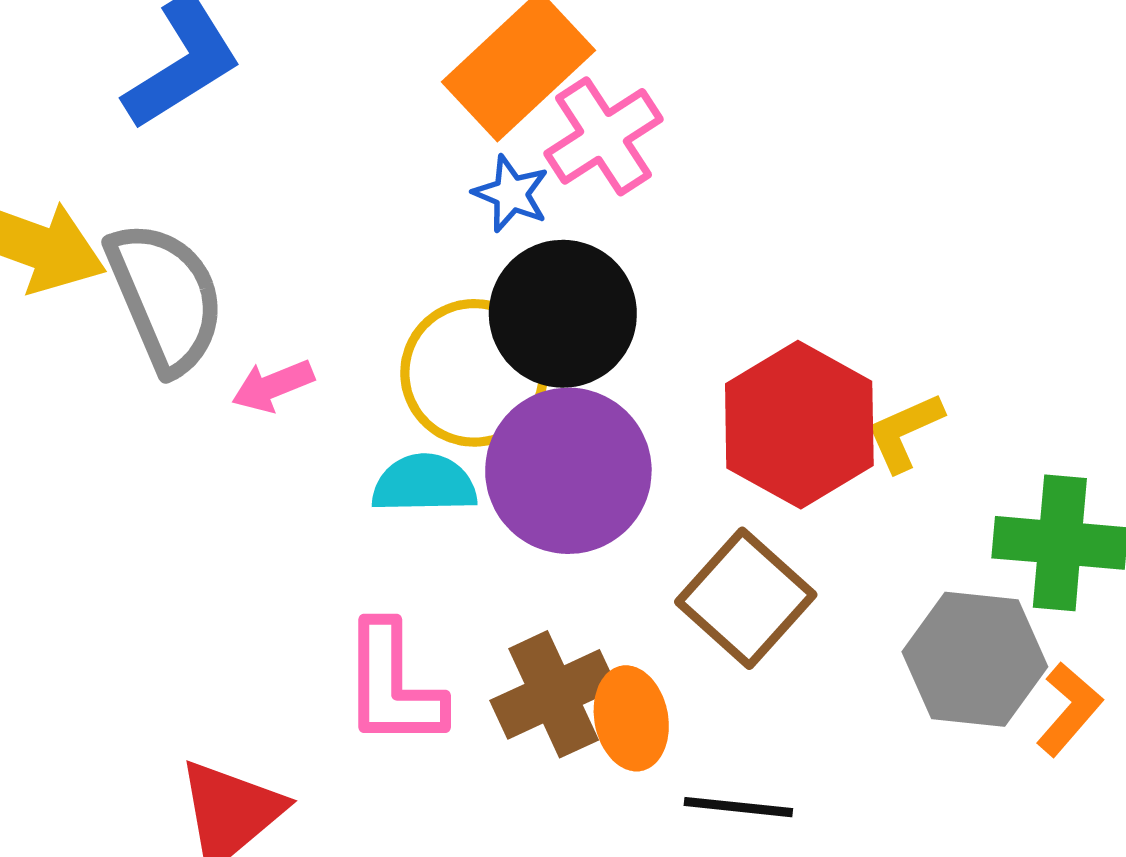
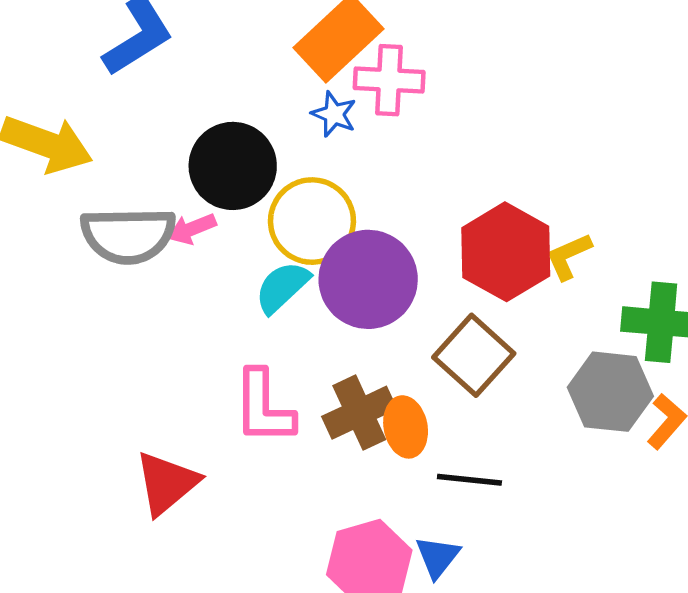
pink cross: (603, 136) -> (389, 80), turned 36
gray semicircle: (166, 297) -> (128, 235), moved, turned 112
black circle: (563, 314) -> (233, 166), moved
cyan semicircle: (424, 484) -> (282, 287), turned -42

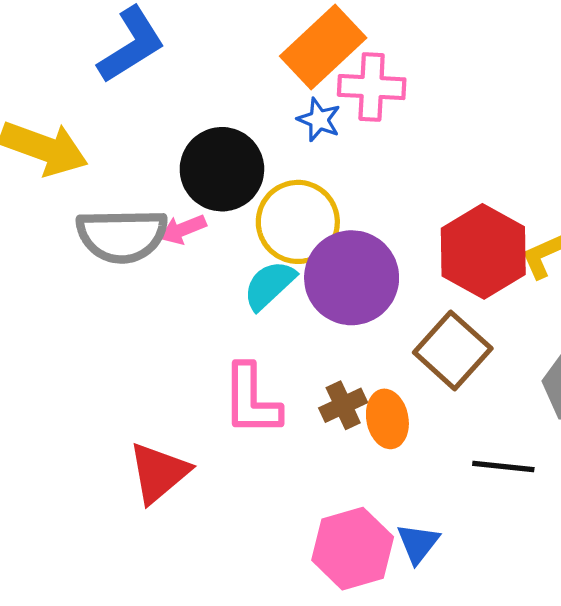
brown cross: (359, 413) -> (343, 405), size x0.7
black line: (469, 480) -> (503, 466), moved

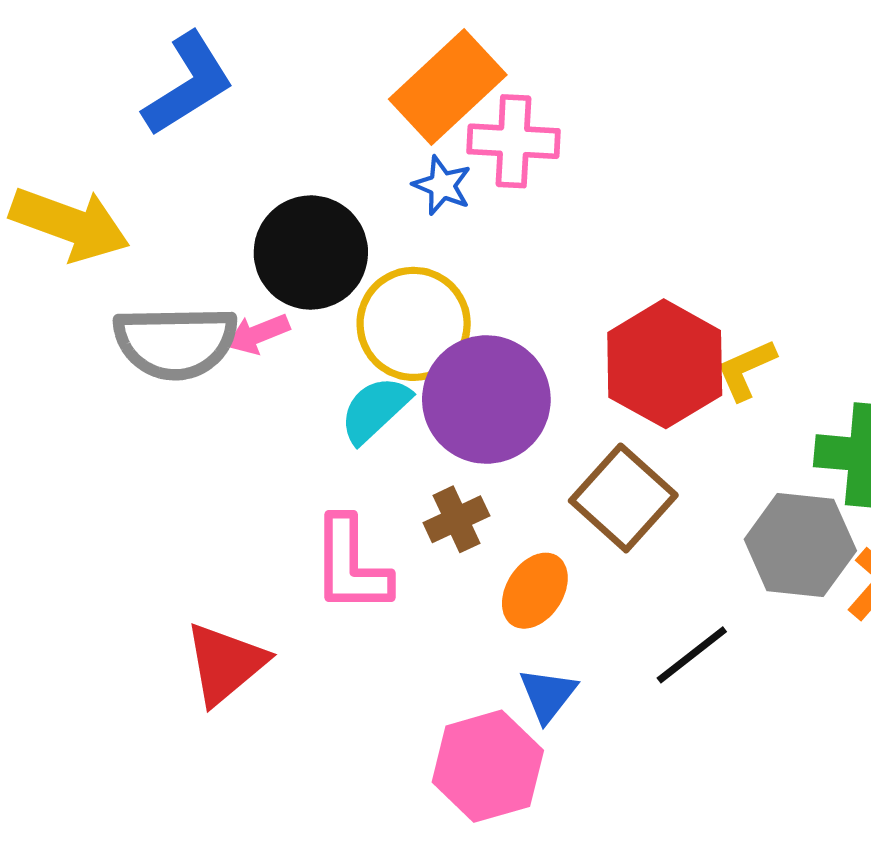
brown cross: (343, 405) -> (456, 519), moved
orange ellipse: (387, 419) -> (535, 591), turned 44
black line: (503, 466) -> (692, 655), turned -44
blue triangle: (418, 543) -> (548, 695), moved

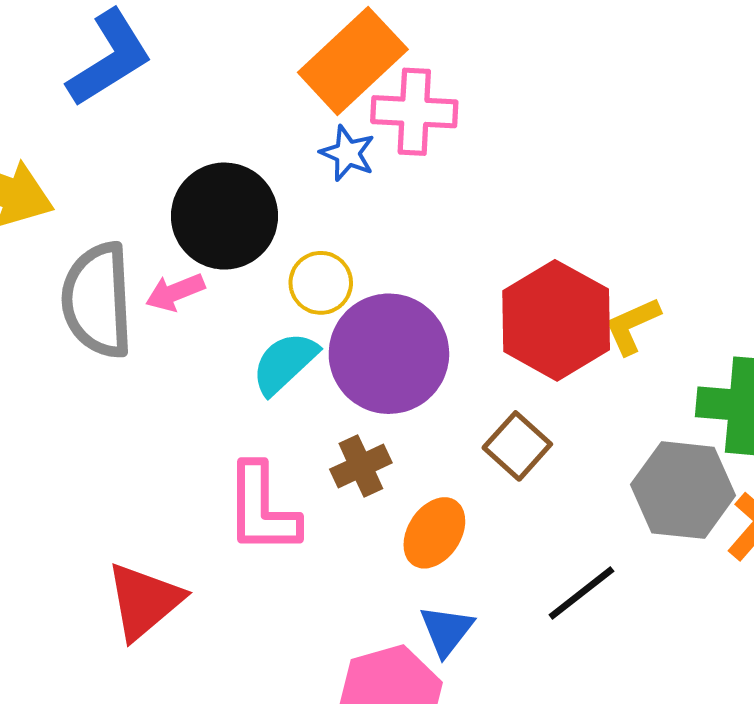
yellow circle: (414, 324) -> (321, 283), size x0.6
gray semicircle: (175, 342) -> (97, 300), turned 88
brown square: (623, 498) -> (517, 446), size x0.7

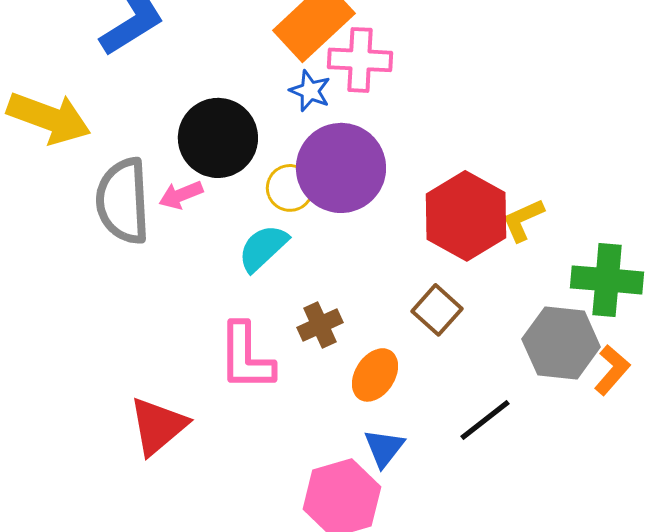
purple circle: (389, 354) -> (341, 168), moved

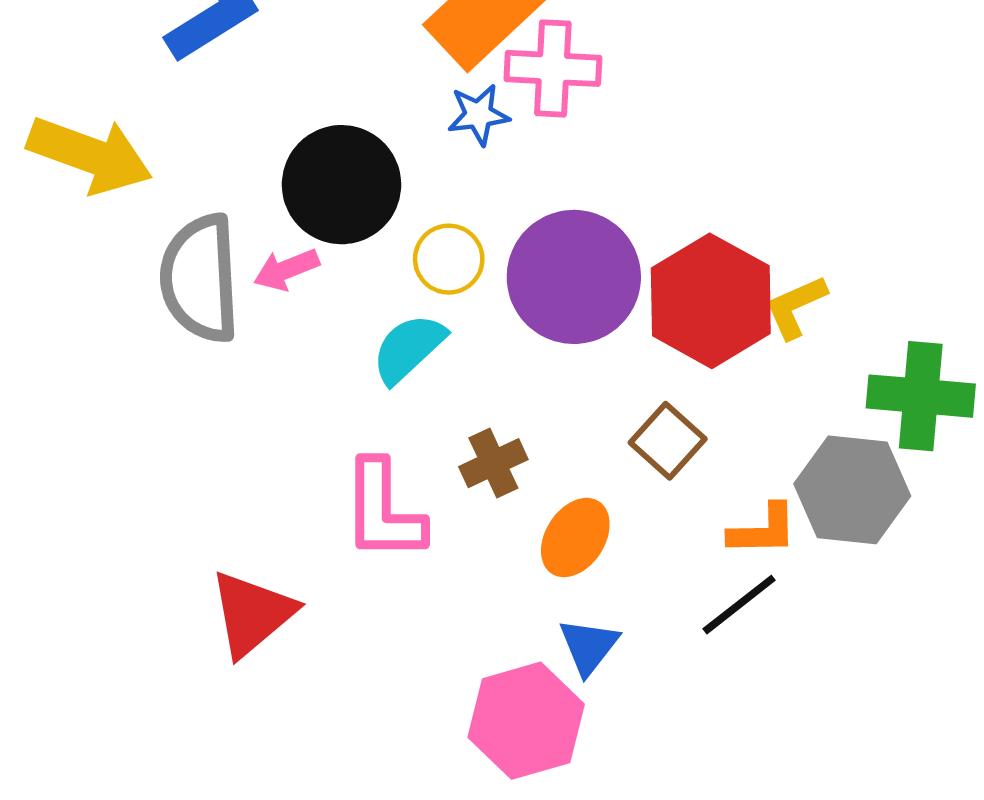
blue star: (310, 91) -> (478, 115), turned -30
purple circle: (341, 168) -> (574, 277), moved
orange L-shape: (612, 370) -> (763, 530), moved, turned 48

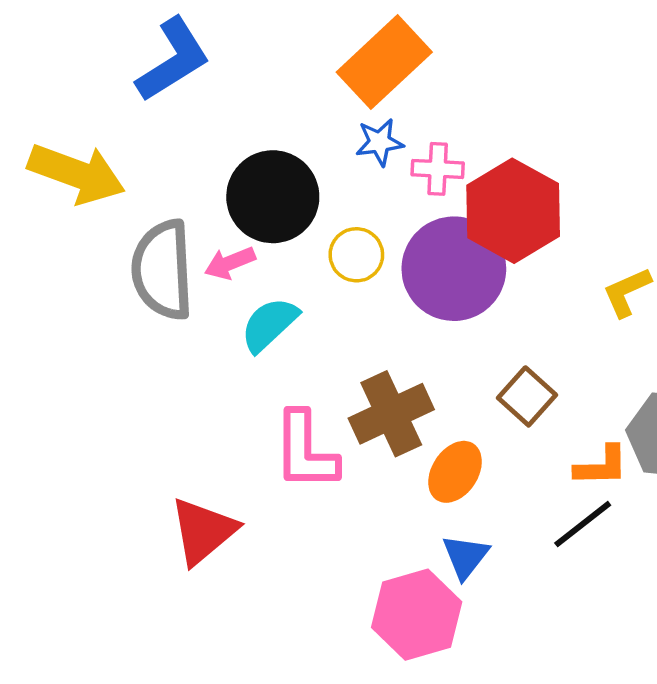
pink cross: (553, 68) -> (438, 169), moved, size x0.7
red hexagon: (711, 301) -> (513, 211), moved
cyan semicircle: (409, 348) -> (269, 324), moved
brown cross: (493, 463) -> (391, 414), size x1.6

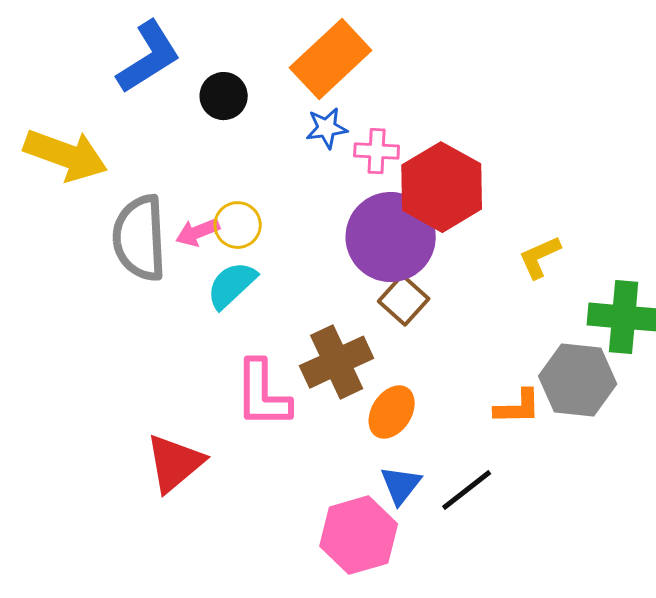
black circle: (273, 197) -> (224, 96), moved, size x0.6
yellow circle: (356, 255) -> (238, 225), moved
brown square: (527, 396) -> (404, 300), moved
black line: (583, 524) -> (467, 490), moved

